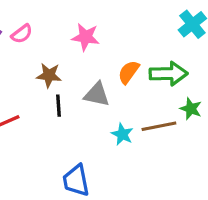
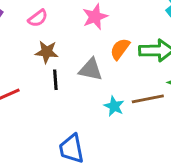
pink semicircle: (22, 34) -> (38, 18), moved
pink star: (86, 37) -> (95, 17), moved, turned -30

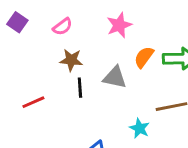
cyan star: (114, 106) -> (140, 128), moved

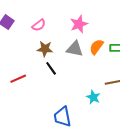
gray triangle: (115, 77) -> (75, 49), moved
black line: (80, 88) -> (51, 68), turned -32

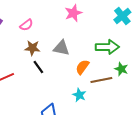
pink star: (79, 24) -> (73, 13), moved
orange semicircle: (96, 47) -> (82, 67), moved

